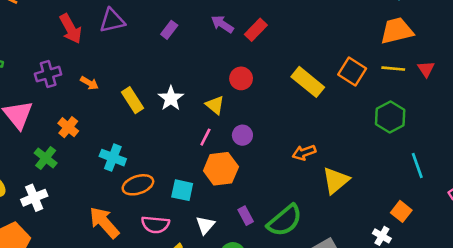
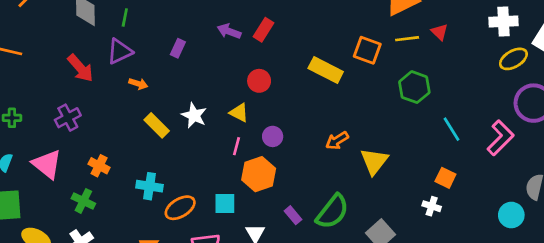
orange arrow: (89, 83) -> (138, 84), moved

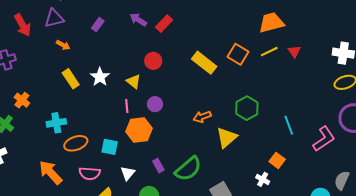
yellow line: (407, 39) -> (269, 52), turned -30
green hexagon: (414, 87) -> (247, 108), moved
pink line: (236, 146) -> (127, 106), turned -32
cyan cross: (150, 186) -> (56, 123), turned -30

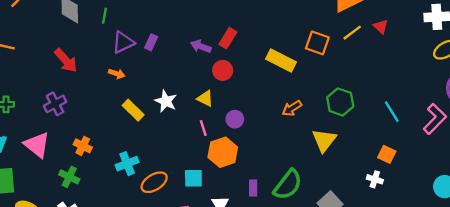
purple triangle: (54, 18) -> (123, 42), moved
purple arrow: (138, 20) -> (201, 46), moved
red rectangle: (164, 24) -> (228, 38), moved
orange arrow: (202, 117) -> (292, 108), moved
purple rectangle: (158, 166) -> (253, 188), turned 40

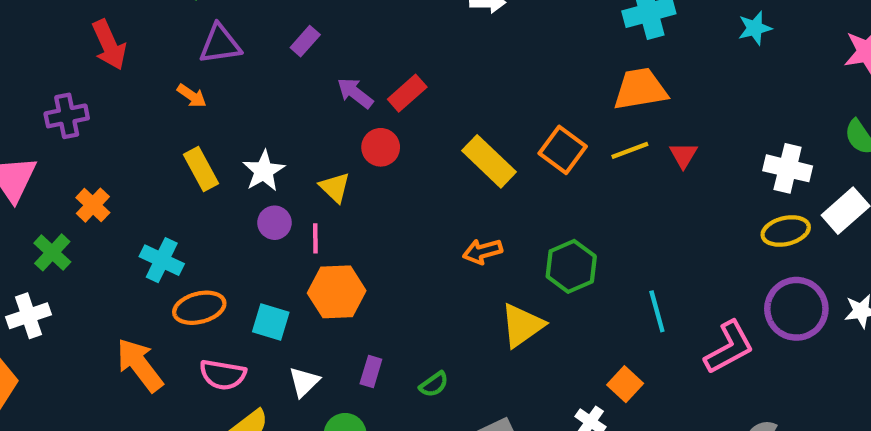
purple rectangle: (151, 42) -> (305, 41), moved
purple circle: (235, 119) -> (274, 223), moved
cyan cross: (127, 164) -> (162, 260), turned 30
green semicircle: (288, 185) -> (434, 384), size x0.5

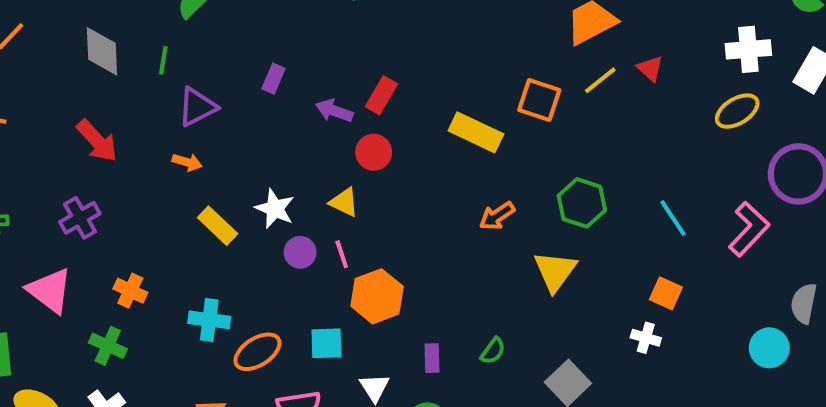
yellow ellipse: (786, 231) -> (737, 111), moved

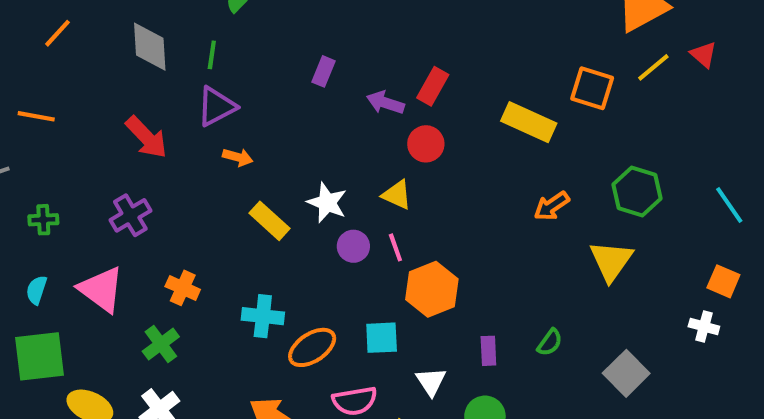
purple triangle: (197, 107) -> (216, 106), moved
green cross: (108, 346) -> (161, 344), turned 30

